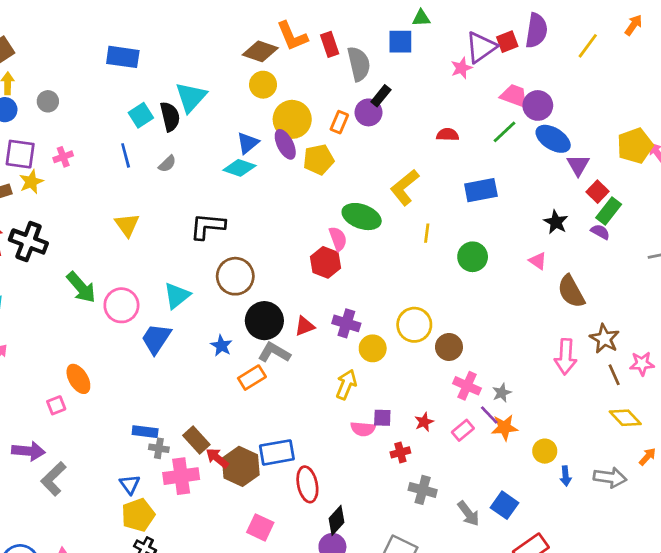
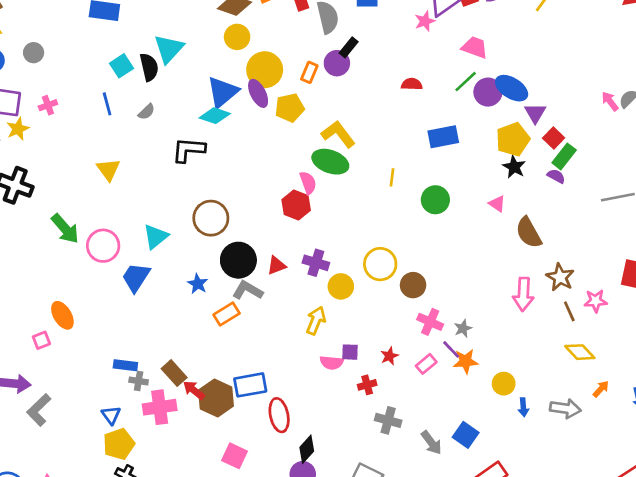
purple circle: (538, 105) -> (488, 92), moved
blue triangle: (248, 143) -> (223, 92), size x1.5
yellow pentagon: (635, 146) -> (513, 139), moved
yellow L-shape: (405, 187) -> (338, 134), moved, turned 92
black L-shape: (207, 226) -> (188, 150), moved

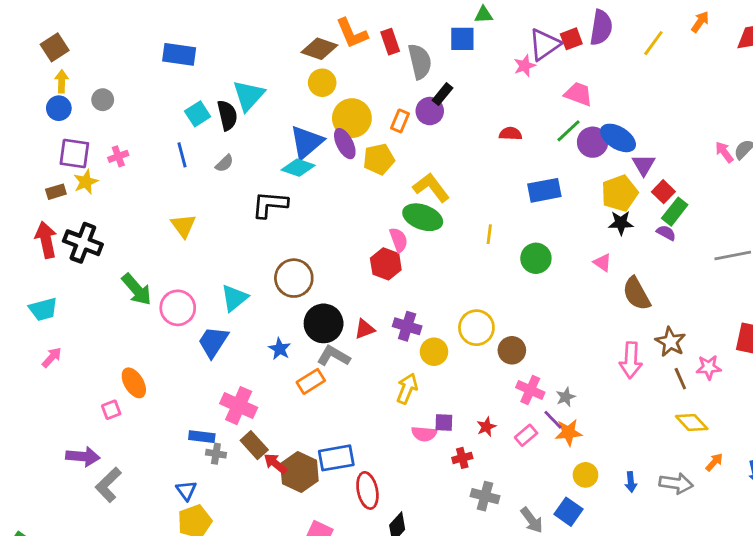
black star: (514, 167) -> (621, 223), turned -30
yellow circle: (504, 384) -> (585, 475), moved
pink cross: (160, 407) -> (239, 406), moved, turned 32

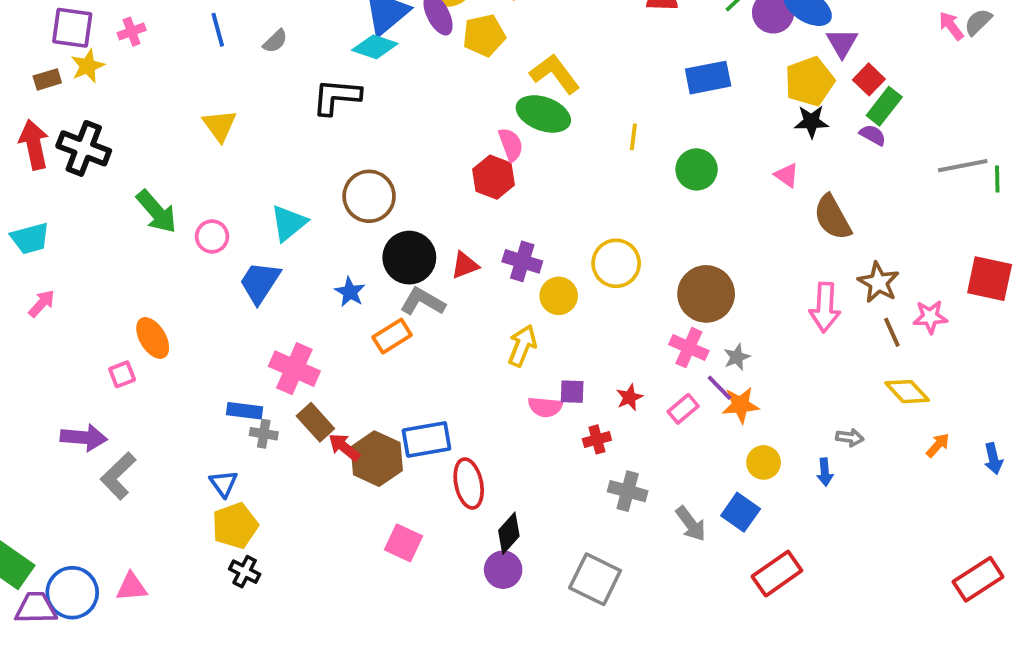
pink circle: (178, 308) -> (212, 236), size x0.7
brown circle: (512, 350) -> (706, 294), moved, size x1.5
gray arrow: (676, 483) -> (850, 438), moved, size x0.6

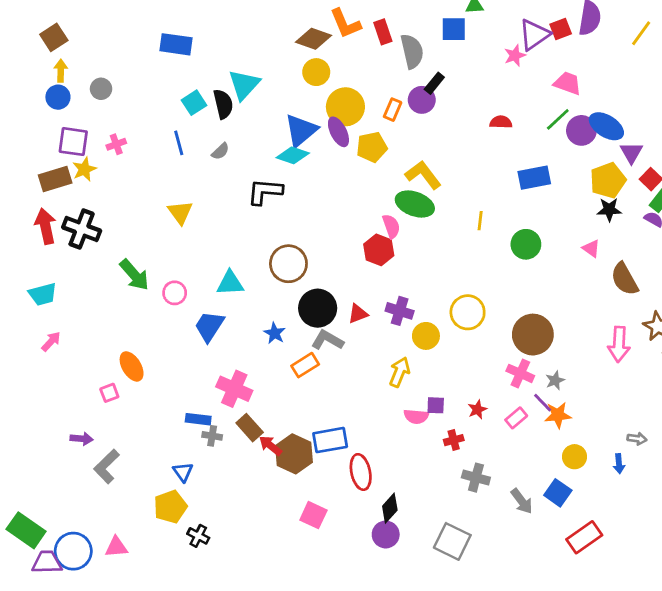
brown rectangle: (47, 79) -> (55, 179), size x1.6
cyan triangle: (289, 223) -> (230, 283), turned 36
purple arrow: (84, 438) -> (82, 439), size x0.7
yellow pentagon: (235, 526) -> (170, 507), moved

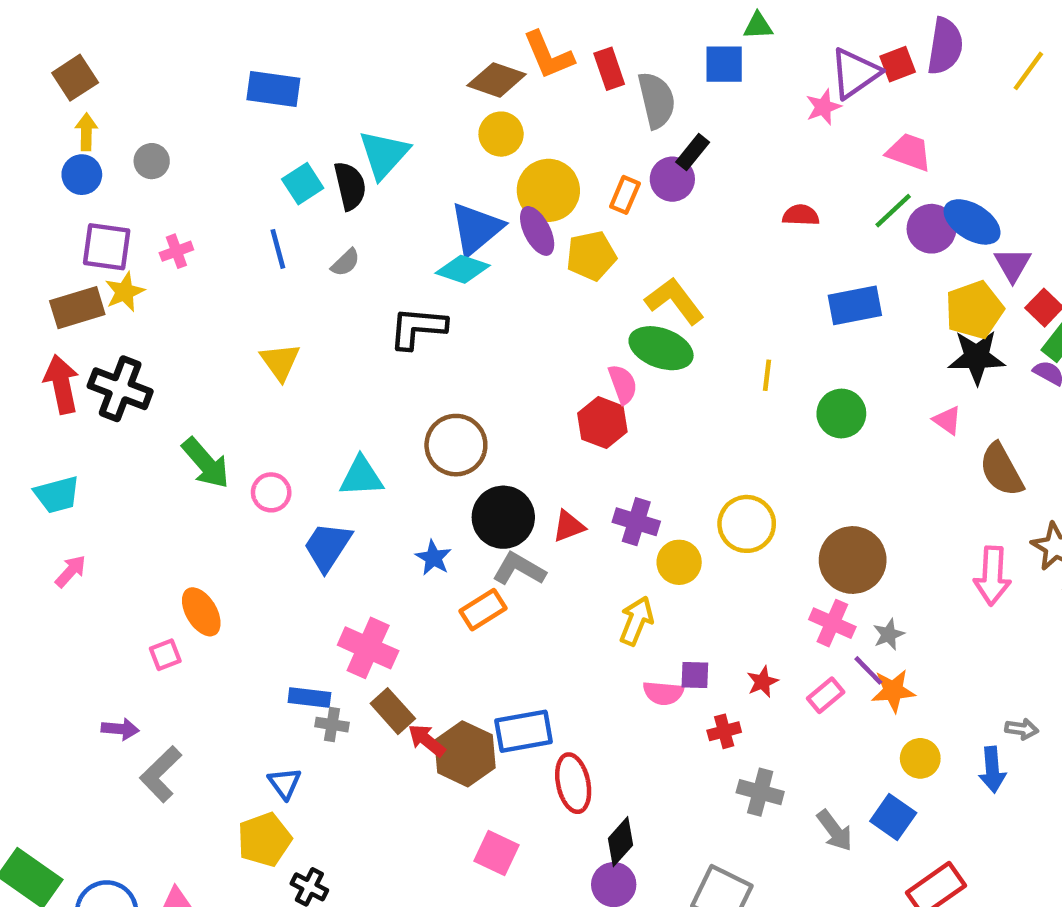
black star: (609, 210) -> (977, 357), size x1.4
blue arrow: (619, 464) -> (992, 770), size x1.4

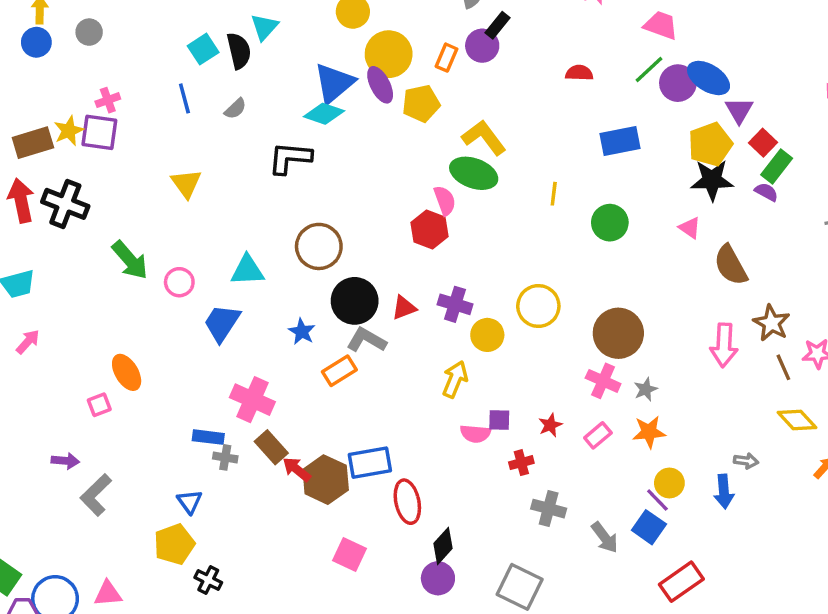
cyan triangle: (384, 154) -> (264, 27), size x0.7
purple square: (107, 247) -> (99, 132), moved
purple line: (868, 670) -> (657, 500), moved

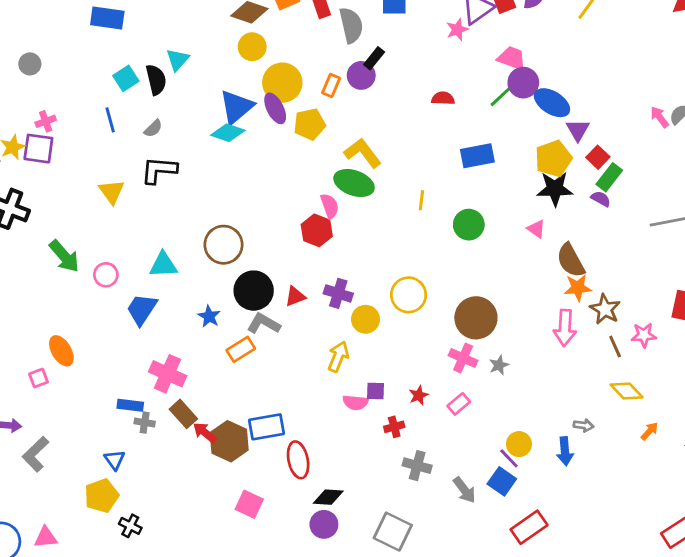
purple circle: (678, 83) -> (523, 83), moved
black L-shape: (290, 158) -> (159, 170), moved
orange star: (649, 432) -> (578, 288), moved
black diamond: (443, 546) -> (328, 497), turned 52

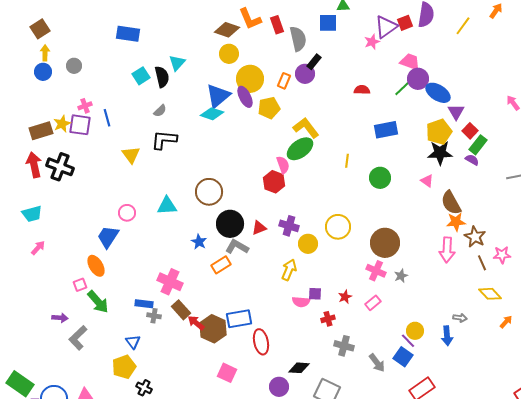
blue line: (110, 120) -> (107, 118), moved
green ellipse: (354, 183) -> (300, 149), turned -56
green arrow: (64, 256) -> (98, 302), moved
blue trapezoid: (142, 309) -> (108, 237), moved
black diamond: (328, 497) -> (299, 368), moved

